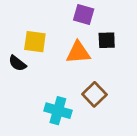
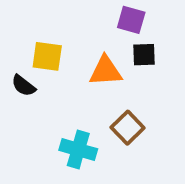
purple square: (84, 15) -> (131, 20), moved

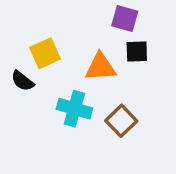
yellow square: (47, 56) -> (45, 53), turned -32
cyan cross: (78, 150) -> (74, 109), moved

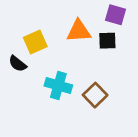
purple square: (125, 19) -> (115, 15), moved
orange triangle: (100, 67) -> (79, 31), moved

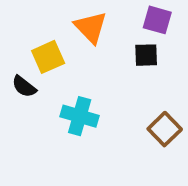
orange triangle: (79, 31) -> (91, 27), moved, turned 50
brown square: (95, 95) -> (165, 129), moved

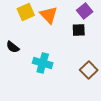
purple square: (157, 20) -> (85, 11), turned 35
yellow square: (48, 57) -> (26, 12), moved

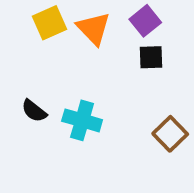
purple square: (85, 11) -> (145, 21), moved
black semicircle: (13, 47) -> (34, 111), moved

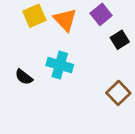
black square: (151, 57) -> (120, 40), moved, turned -30
cyan cross: (82, 120) -> (60, 65), moved

